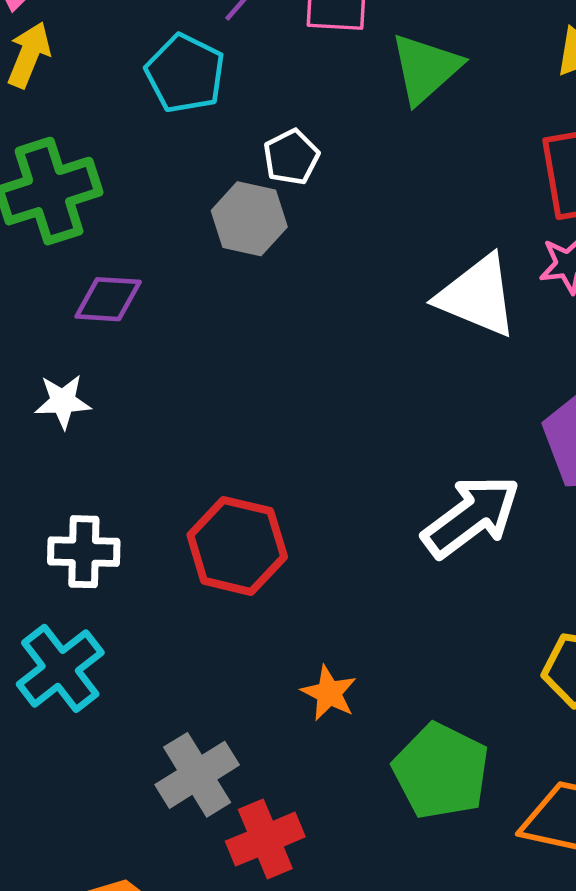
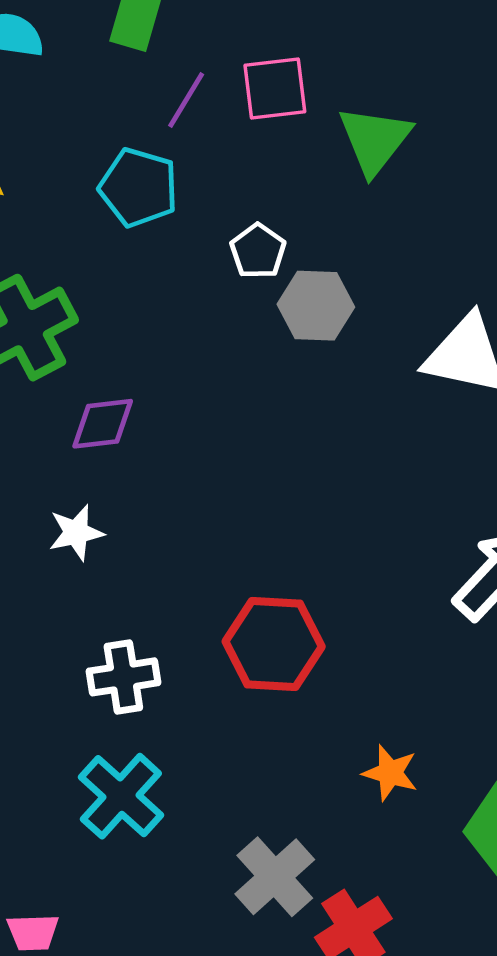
gray hexagon: (249, 219) -> (316, 306), moved

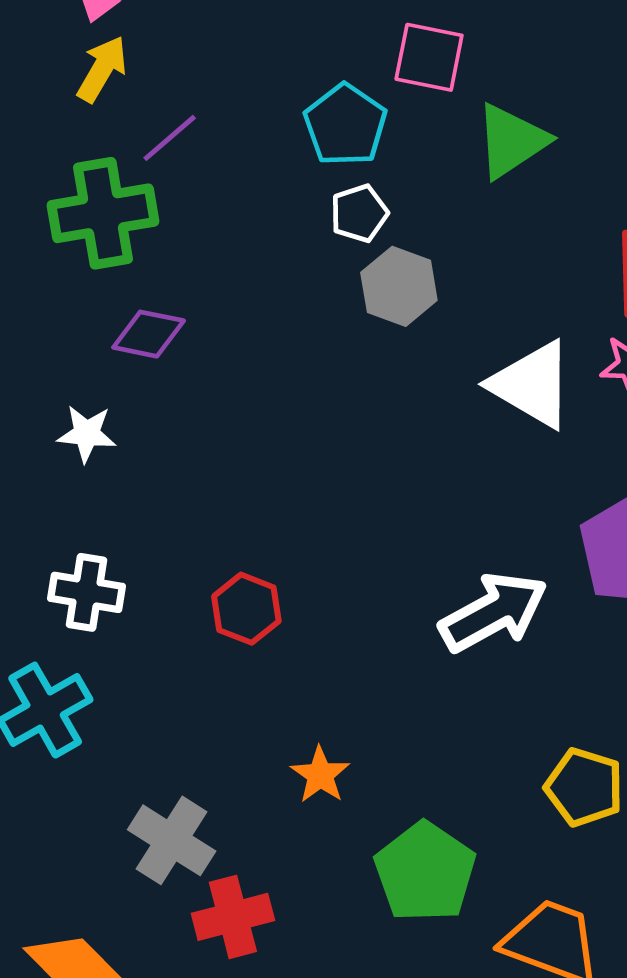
purple line: (186, 100) -> (170, 138), moved
cyan pentagon: (139, 187) -> (345, 125), moved
red hexagon: (274, 644) -> (246, 609), size x0.7
gray cross: (275, 877) -> (172, 840), turned -34

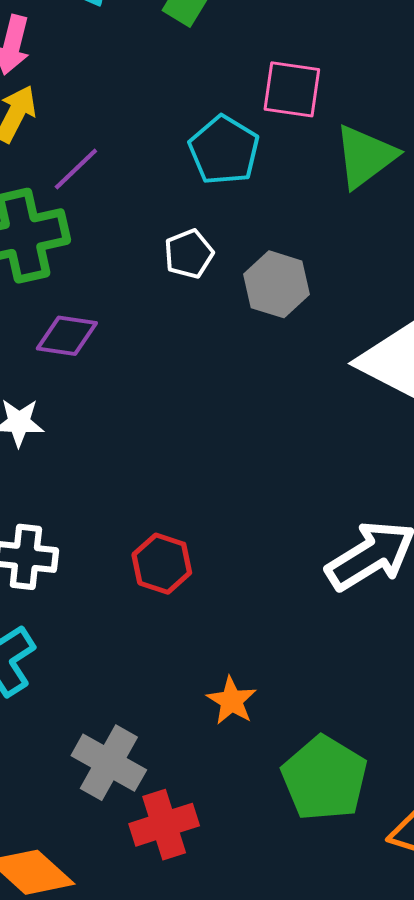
white pentagon: (359, 213) -> (189, 254), moved

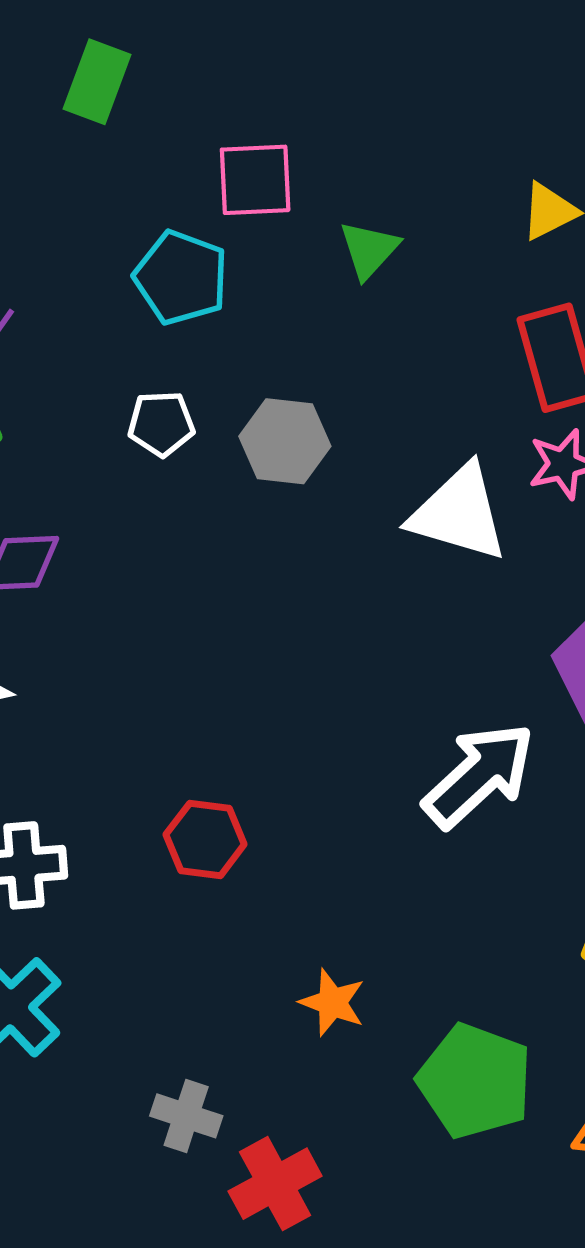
green triangle: (365, 156) -> (369, 250), size x0.7
white pentagon: (189, 254) -> (161, 424), turned 30
gray cross: (109, 763) -> (186, 1116), size x0.7

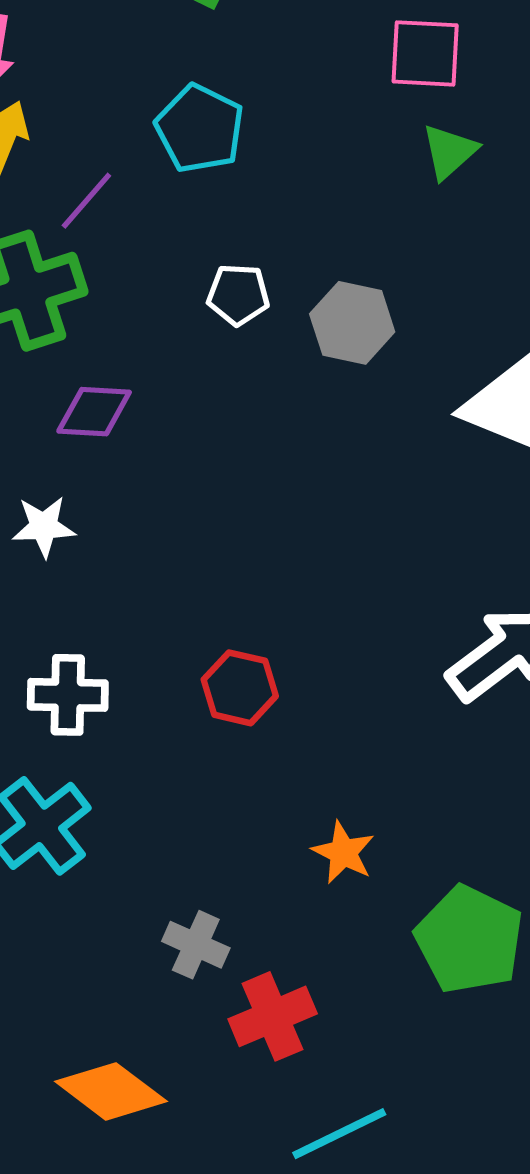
pink square: (255, 180) -> (425, 53), moved
cyan pentagon: (181, 278) -> (200, 129), moved

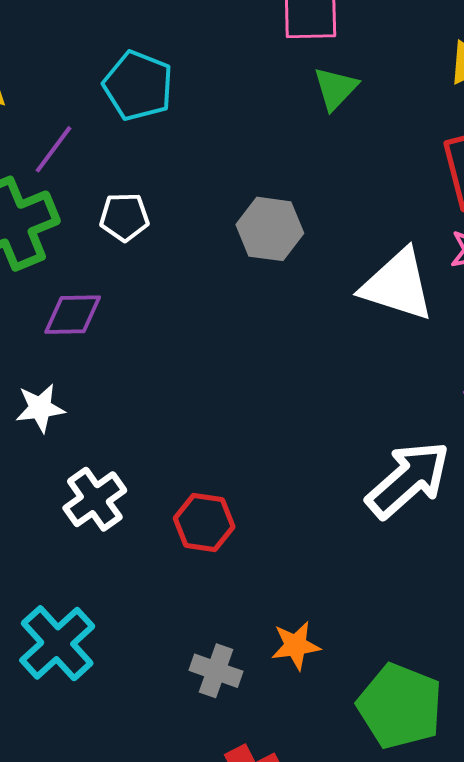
white pentagon: (238, 295) -> (124, 217), moved
white cross: (68, 695) -> (95, 499), moved, turned -32
orange star: (343, 852) -> (296, 646), turned -30
gray cross: (196, 945) -> (216, 671), moved

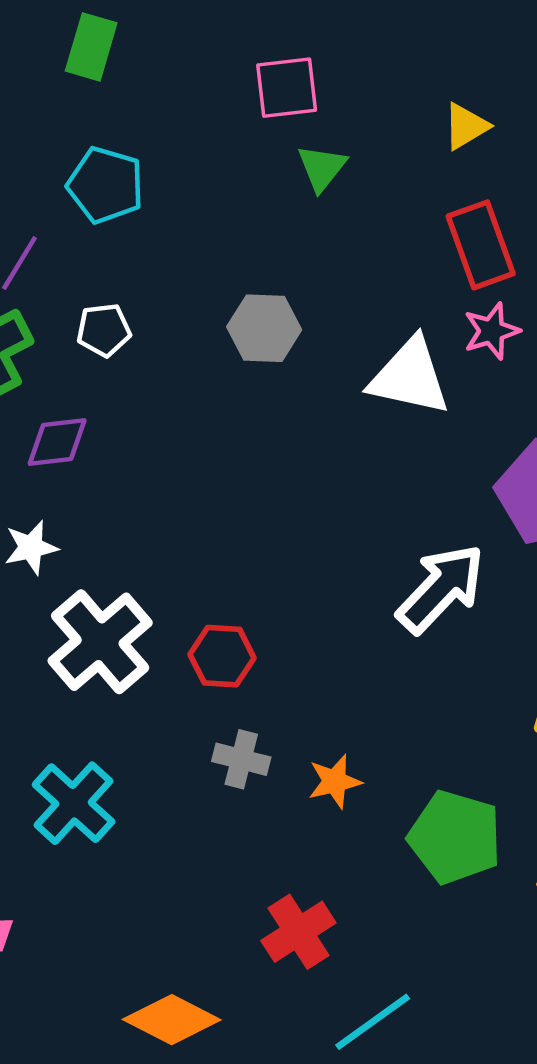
white cross: (95, 499) -> (100, 642), size x1.5
gray cross: (216, 671) -> (241, 759), moved

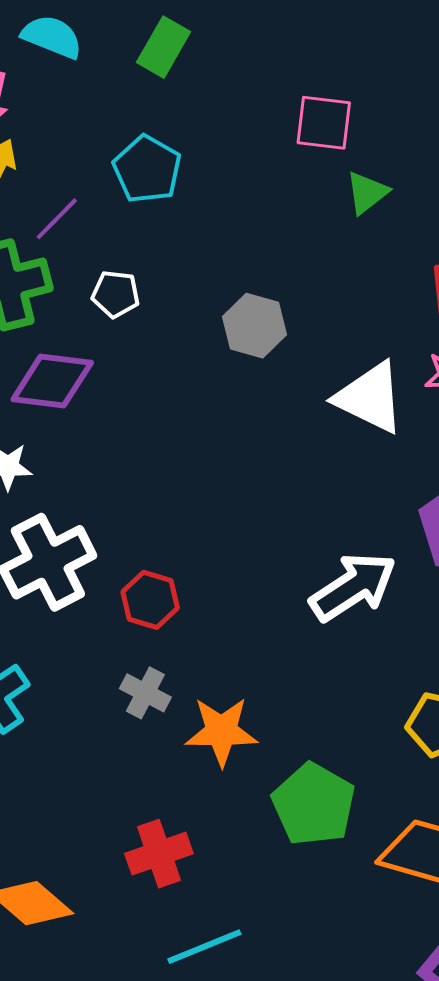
green triangle: (322, 168) -> (367, 193), moved
purple diamond: (57, 442) -> (52, 381), size x1.4
orange star: (335, 781) -> (221, 731), size x1.5

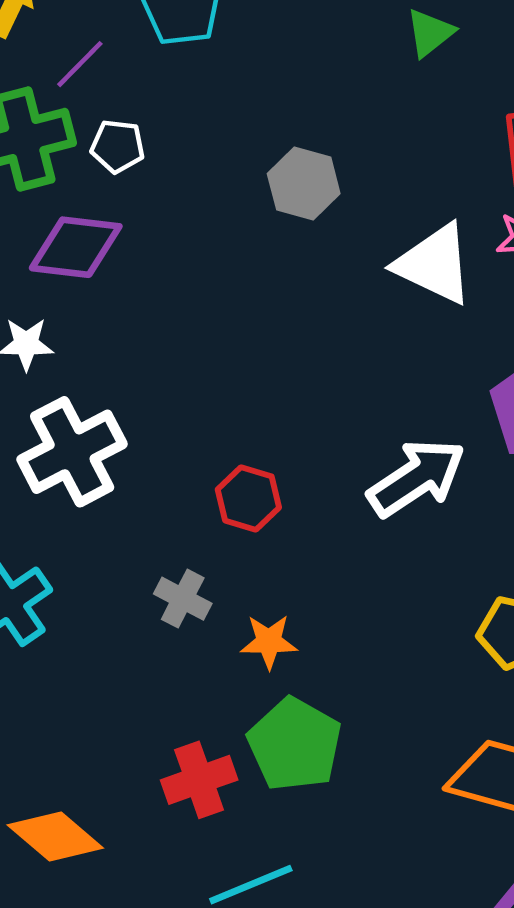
white pentagon: (116, 294) -> (118, 146), moved
red hexagon: (150, 600) -> (248, 498), moved
orange star: (221, 731) -> (269, 642), size x0.7
green pentagon: (314, 804) -> (295, 744), moved

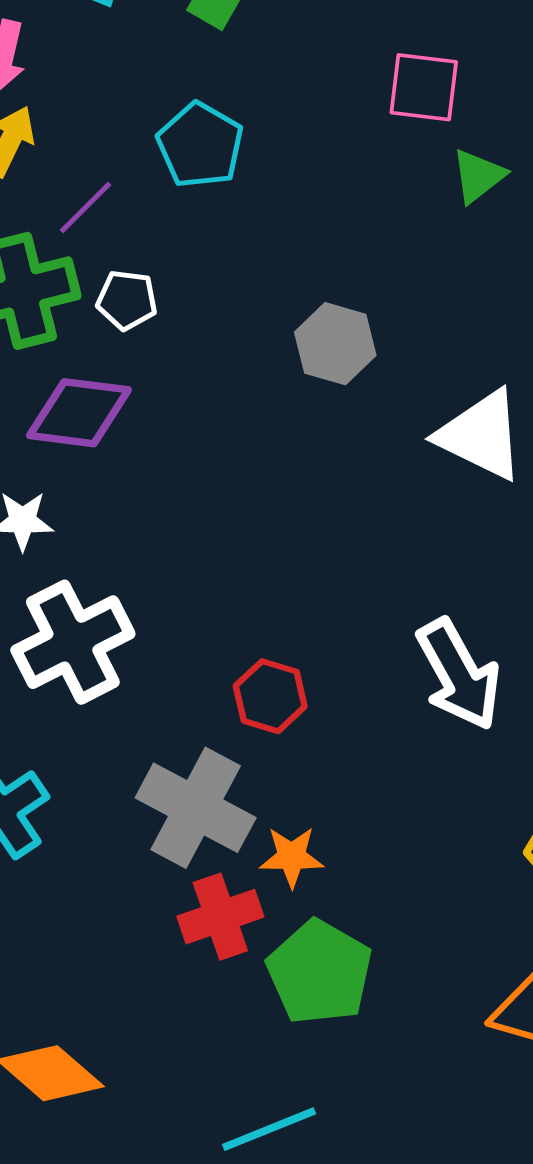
white arrow: (416, 478) -> (459, 675), turned 94
gray cross: (183, 599) -> (196, 808), size x1.8
red cross: (199, 780) -> (220, 917), moved

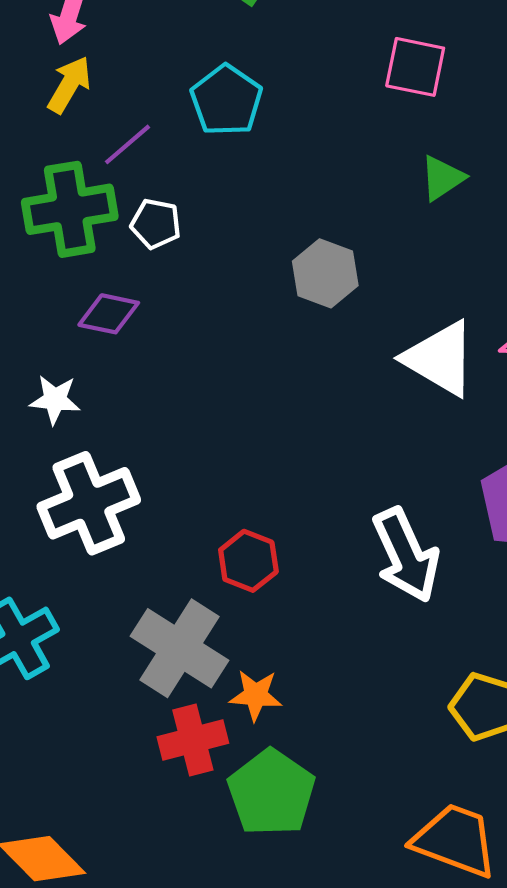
green triangle: (478, 176) -> (442, 178), moved
purple diamond: (79, 413) -> (109, 314), size x0.7

